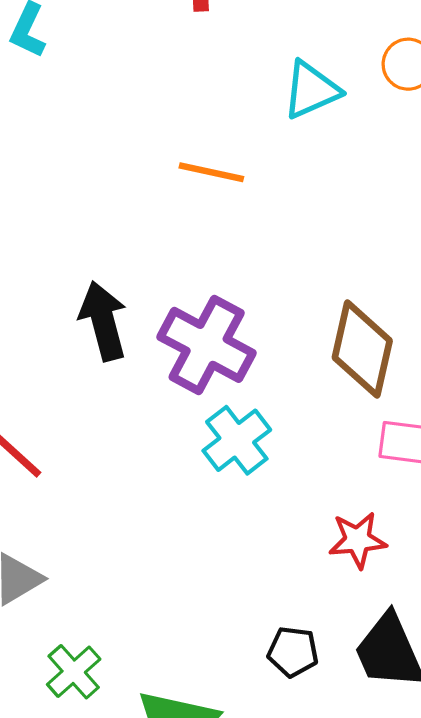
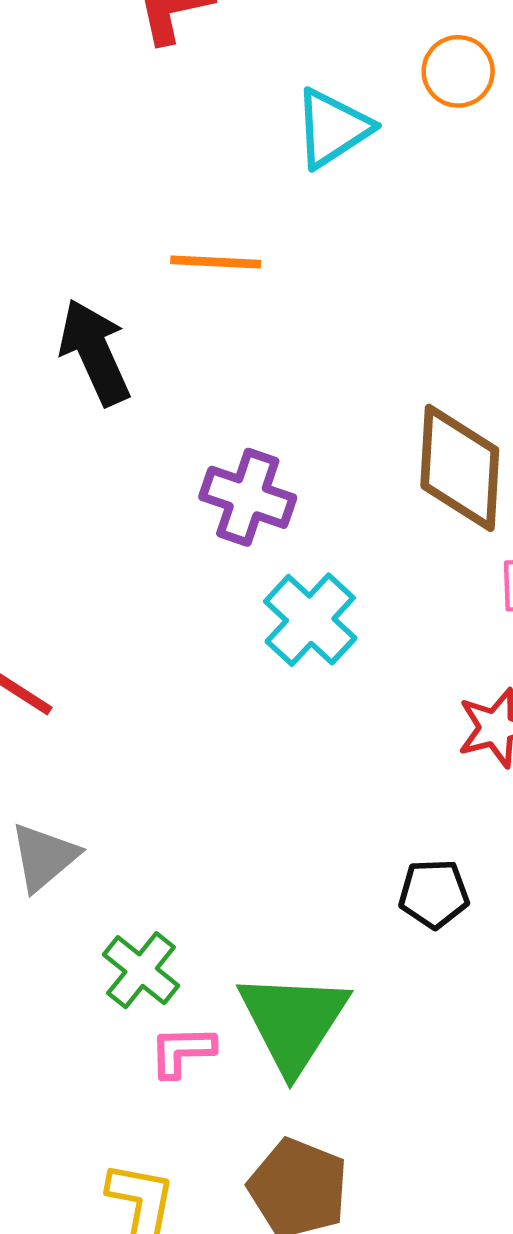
black arrow: (103, 321) -> (95, 352), moved
purple cross: (207, 345) -> (248, 497), size x0.7

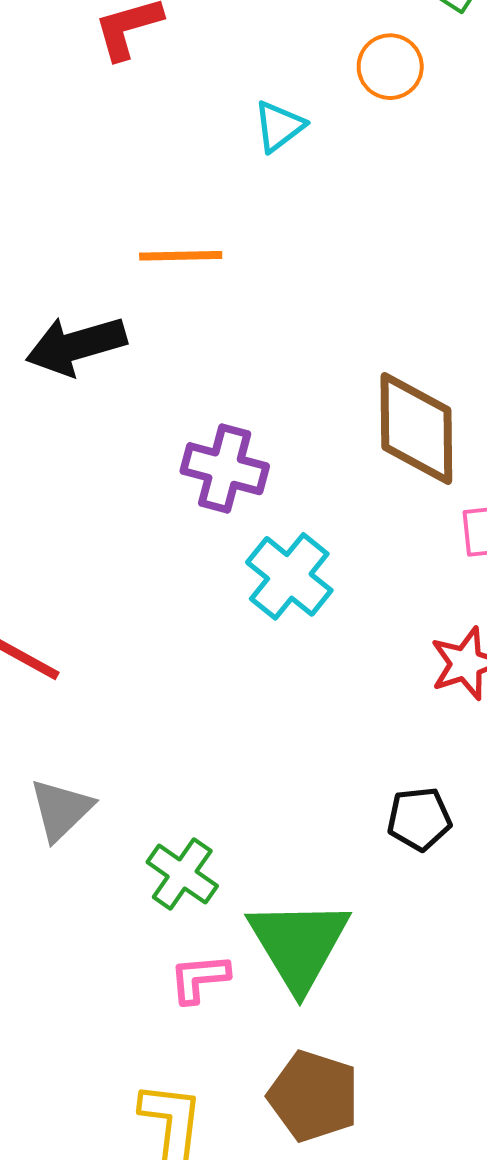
cyan triangle: (332, 128) -> (279, 126), size x0.7
black arrow: (95, 352) -> (76, 346), turned -78
green cross: (141, 970) -> (182, 874), moved

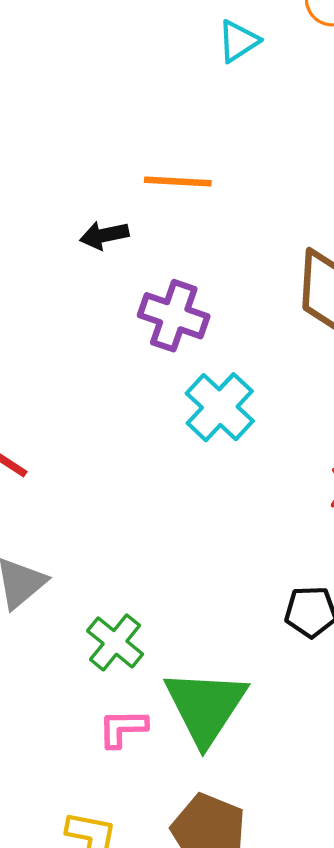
orange line: (181, 256) -> (178, 181), moved
black arrow: (76, 346) -> (104, 235), moved, size x0.6

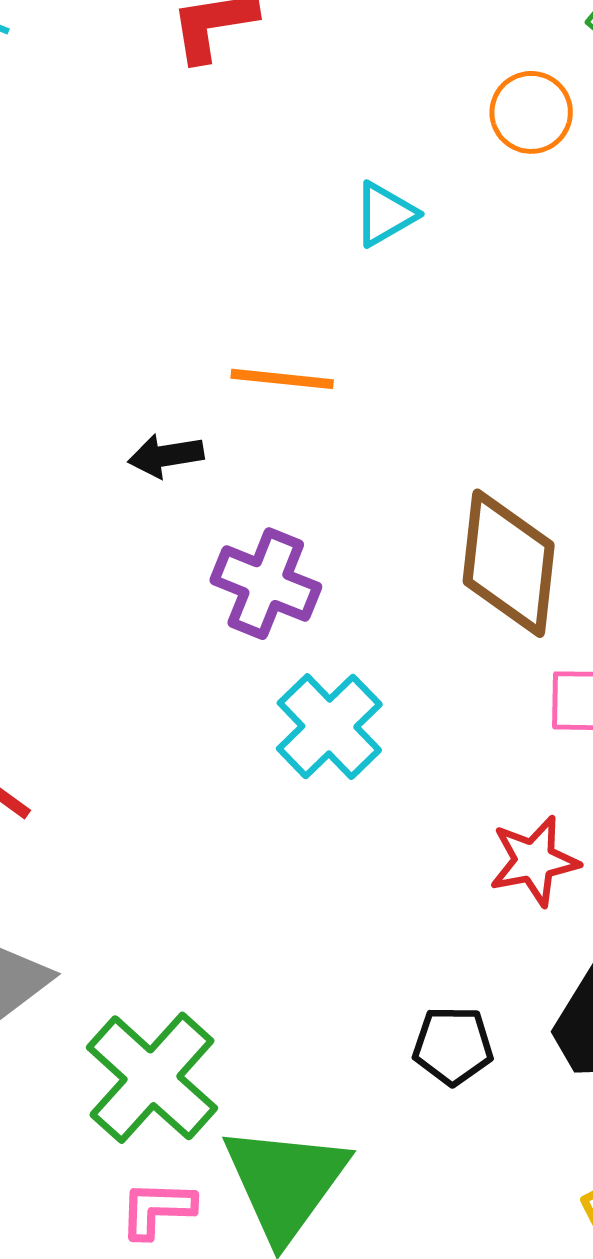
cyan triangle: (238, 41) -> (385, 214), moved
green cross: (115, 642) -> (152, 1078), size x1.5

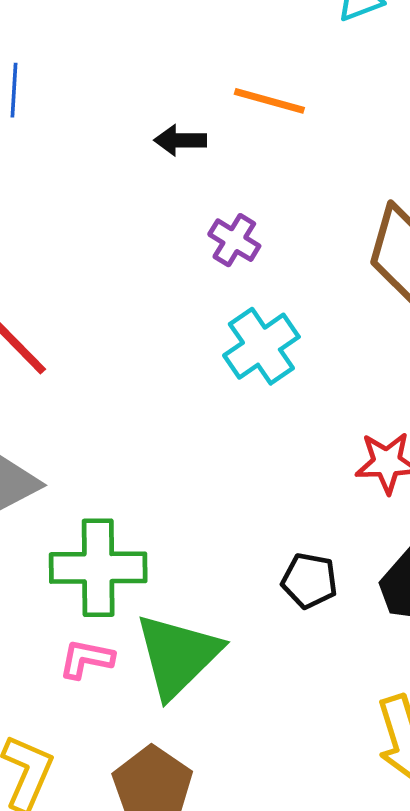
purple cross: (266, 584) -> (234, 240), size x0.7
green cross: (152, 1078) -> (98, 568), turned 38

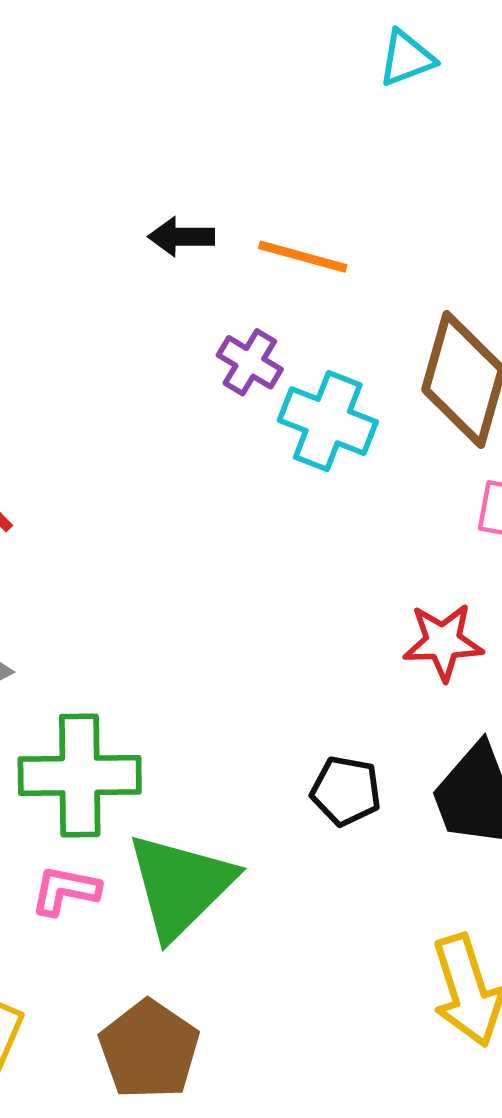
orange line: (269, 101) -> (303, 257), moved
cyan cross: (261, 346) -> (328, 421), moved, turned -34

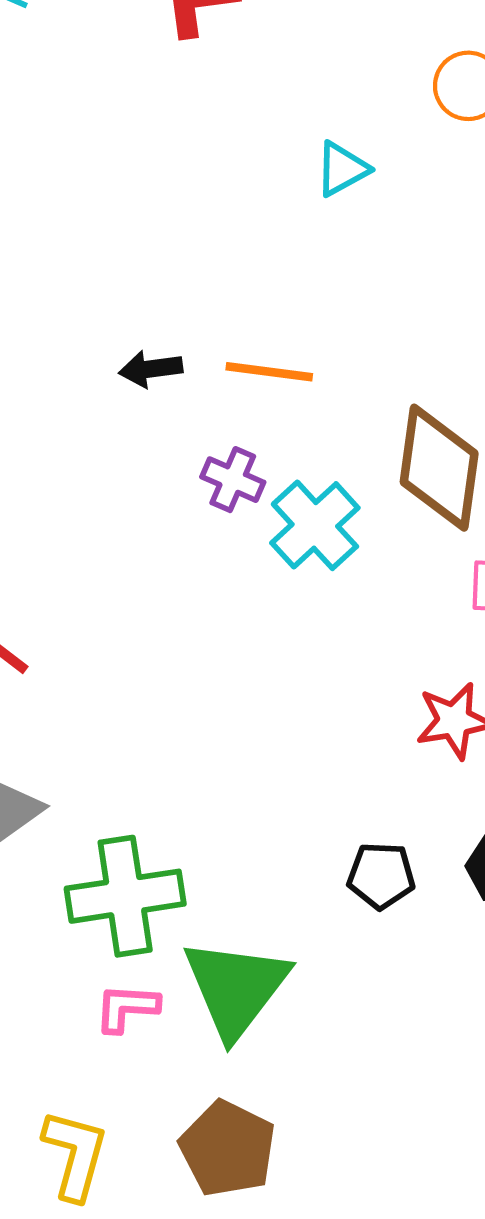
cyan cross: (328, 421) -> (315, 525), turned 34

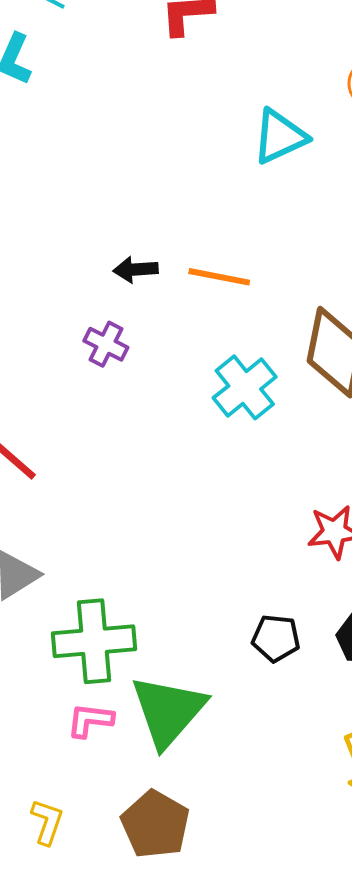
cyan triangle: (342, 169) -> (280, 137), size x1.4
purple cross: (233, 480) -> (106, 344), moved
yellow L-shape: (75, 1155) -> (47, 822), size x0.7

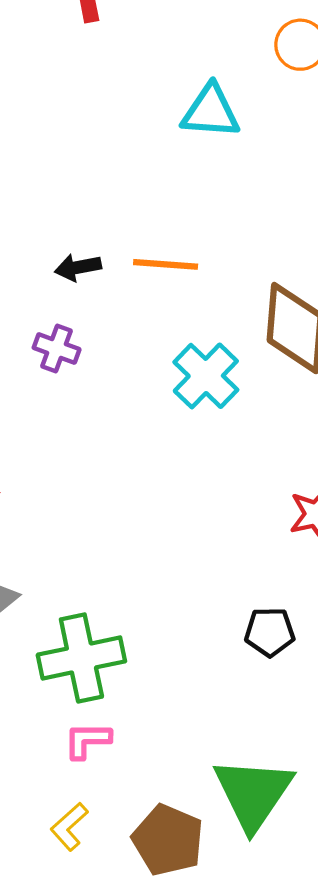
cyan triangle: (280, 137) -> (211, 111), turned 36
green triangle: (168, 711) -> (253, 793), moved
yellow L-shape: (47, 822) -> (69, 827), moved, turned -144

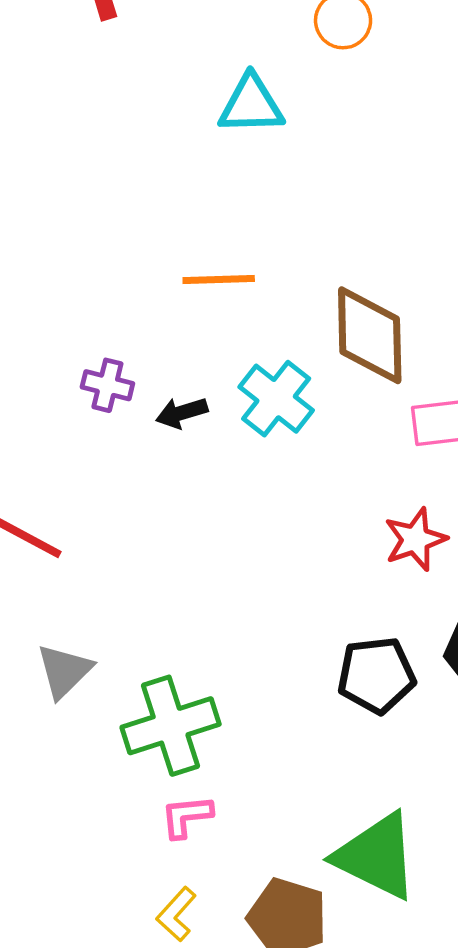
black arrow: (78, 267) -> (182, 413), moved
black pentagon: (270, 632) -> (376, 675), size x1.4
green triangle: (253, 793) -> (376, 856), turned -32

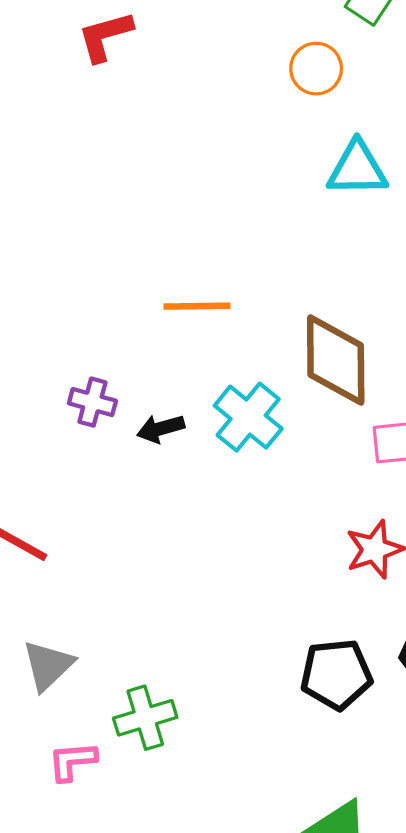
cyan triangle: (251, 105) -> (357, 169), moved
green cross: (171, 726) -> (145, 718), size x0.7
pink L-shape: (186, 816) -> (72, 761), moved

